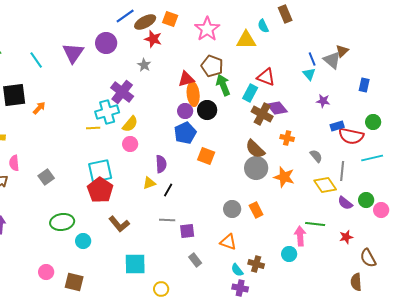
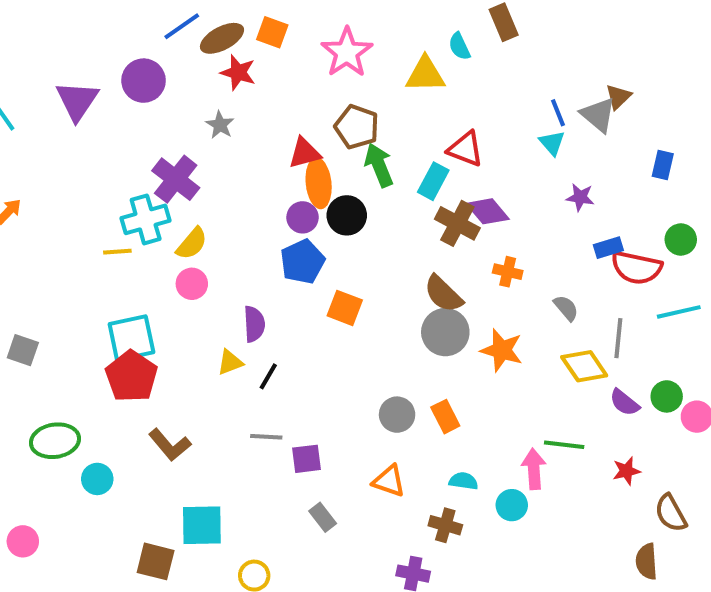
gray square: (46, 177) -> (23, 350), turned -35
cyan semicircle: (237, 270) -> (463, 481), moved, turned 136
brown square: (74, 282) -> (156, 561), moved

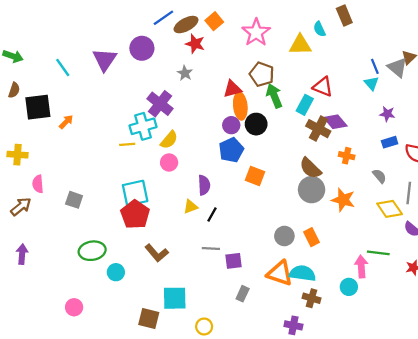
orange square: (272, 32) -> (214, 21), turned 30
blue rectangle: (608, 248) -> (390, 142), moved
orange triangle: (389, 481) -> (280, 273), size x1.4
cyan semicircle: (463, 481) -> (302, 273), moved, size x1.6
gray rectangle: (323, 517) -> (243, 294), turned 63

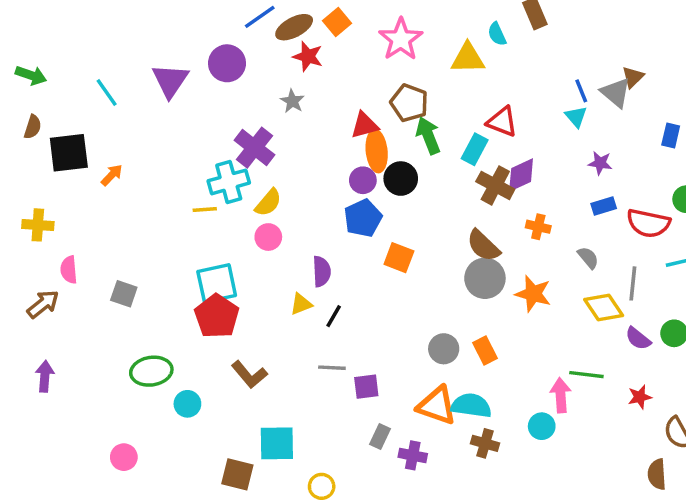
purple diamond: (335, 122) -> (521, 175), turned -75
purple cross: (293, 325) -> (413, 455), moved

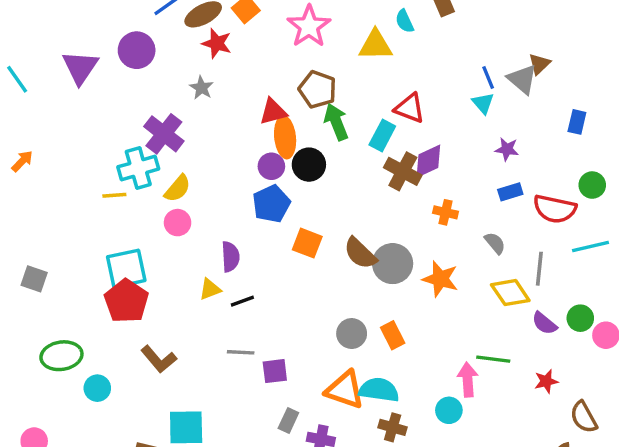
brown semicircle: (483, 246) -> (360, 253), moved
black line: (334, 316) -> (242, 301), turned 40

